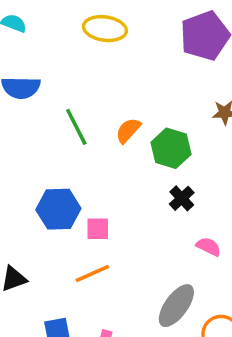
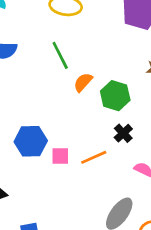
green line: (76, 127) -> (60, 55), moved
orange line: (92, 273) -> (94, 157), moved

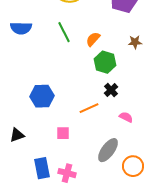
orange semicircle: (83, 82) -> (93, 39), moved
pink square: (60, 156) -> (63, 133), moved

